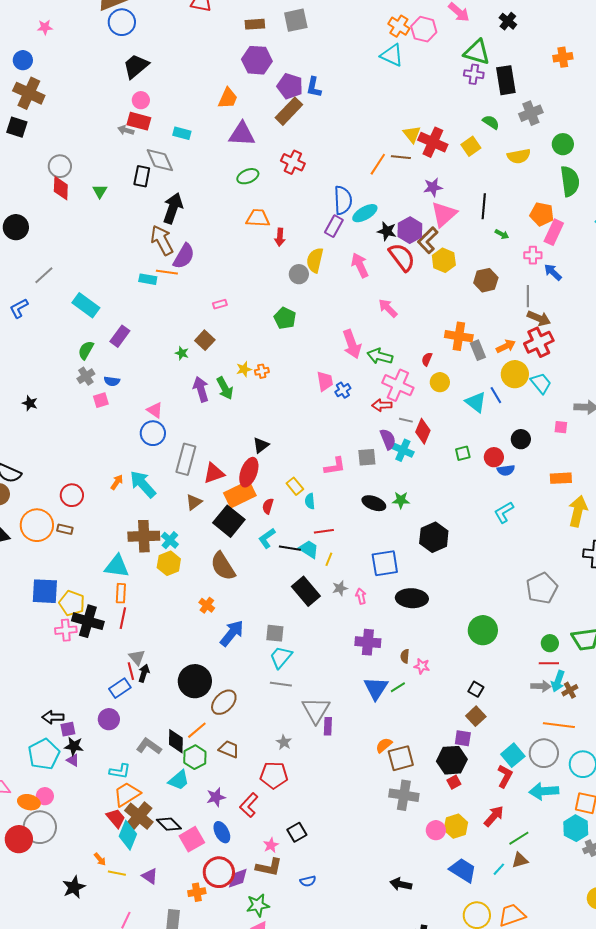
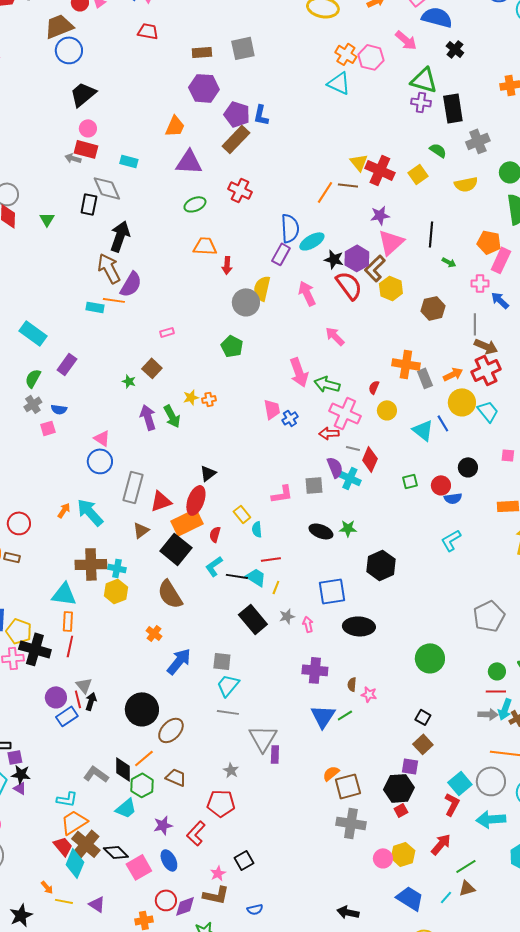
gray circle: (299, 274) -> (246, 302), size x1.4
cyan cross: (170, 540) -> (117, 568), turned -30
purple circle: (109, 719) -> (56, 697), moved
red circle: (219, 872) -> (166, 900), size x0.7

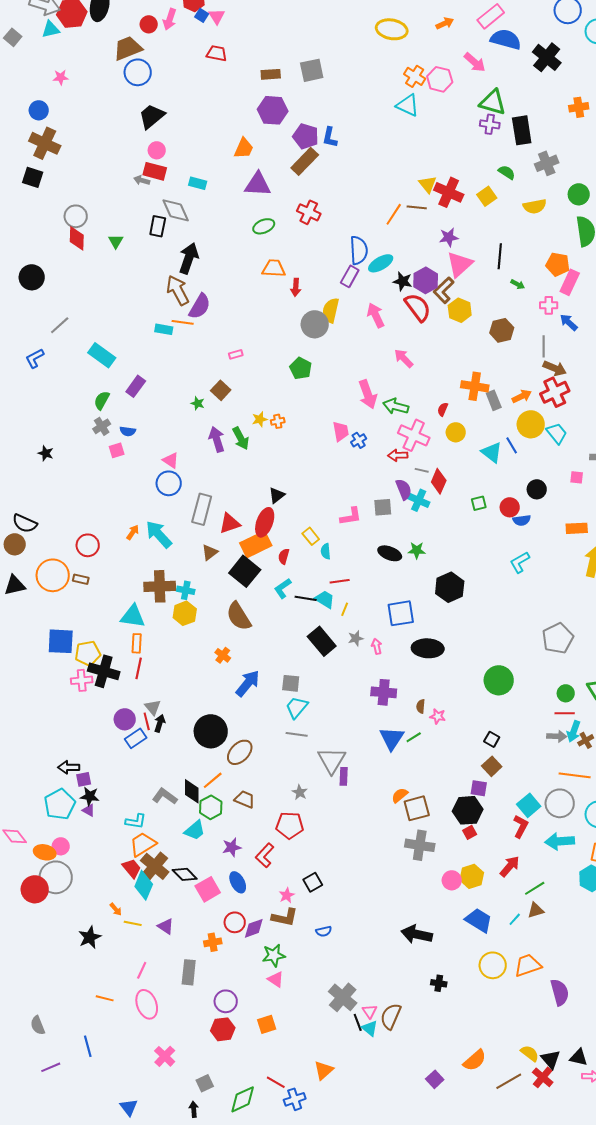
black cross: (455, 49) -> (547, 57), moved, size x1.6
yellow pentagon: (19, 631) -> (88, 653), turned -30
black arrow: (348, 912) -> (417, 934), size x1.4

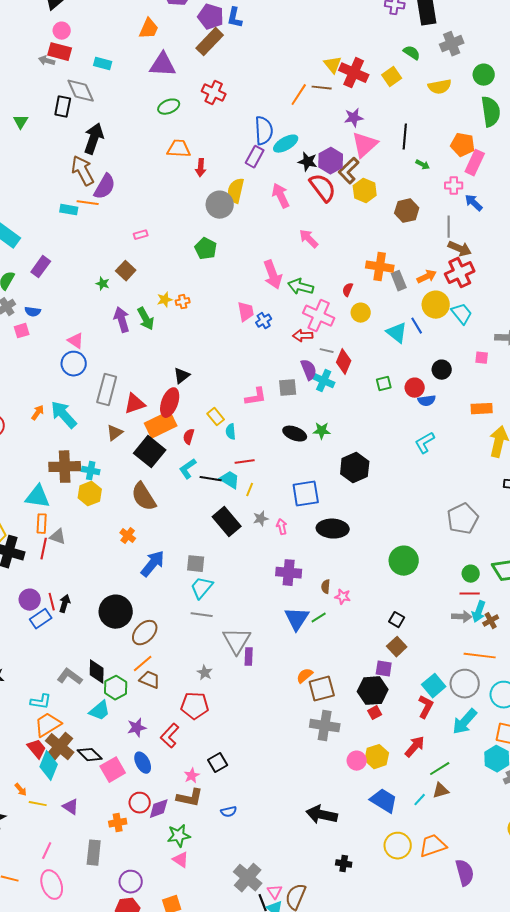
gray triangle: (153, 707) -> (58, 537), moved, turned -30
orange line: (213, 780) -> (143, 664), moved
cyan arrow: (560, 841) -> (465, 722), turned -44

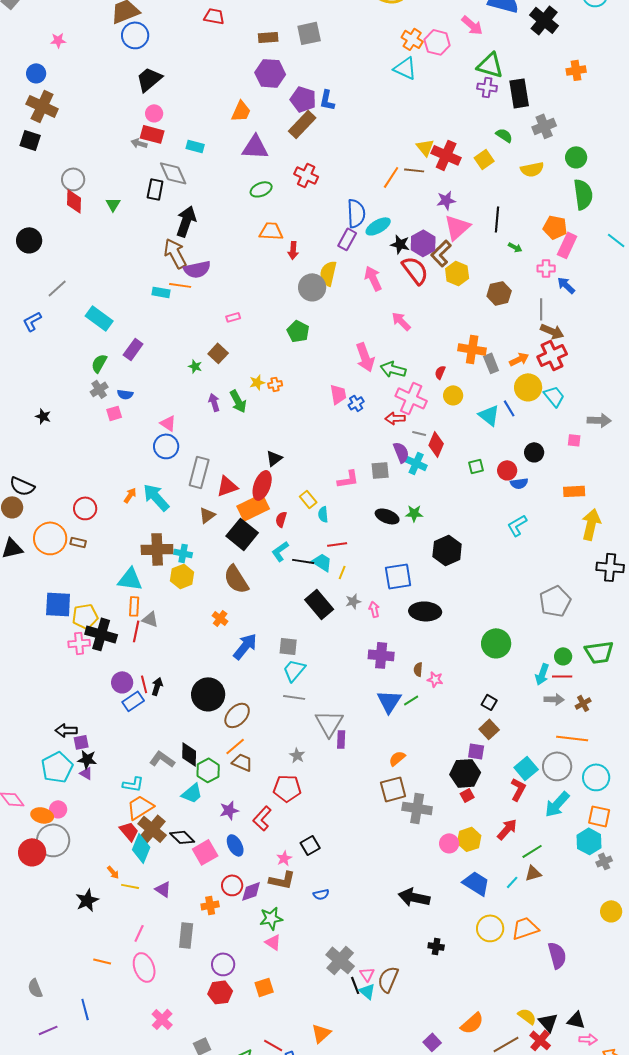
purple semicircle: (105, 187) -> (197, 269), turned 48
purple arrow: (122, 320) -> (214, 402), size x0.7
cyan arrow: (479, 612) -> (542, 674), moved
brown square: (322, 689) -> (393, 789), moved

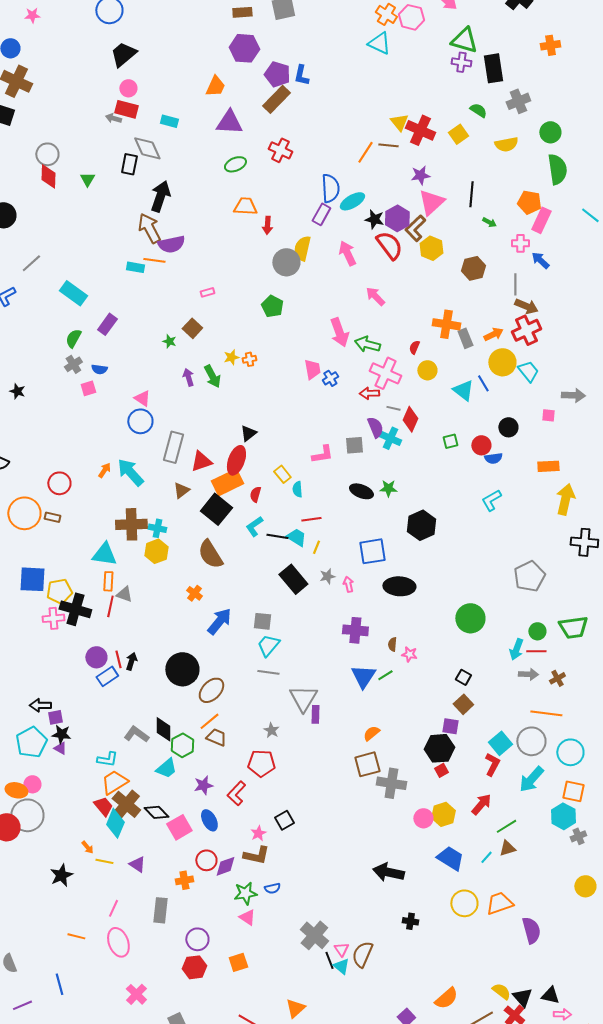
blue semicircle: (321, 894) -> (272, 888), moved

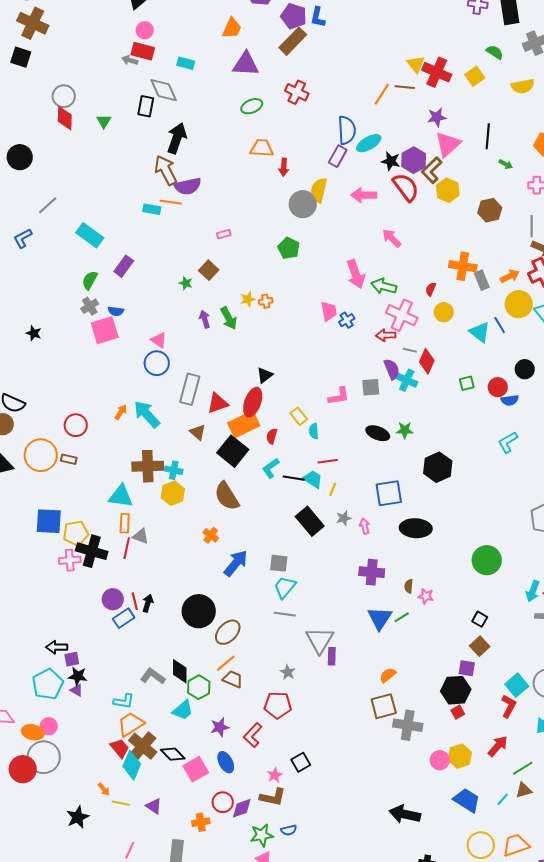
pink arrow: (347, 253) -> (364, 195), turned -65
pink square: (88, 388) -> (105, 330), size x1.8
brown triangle: (181, 490) -> (198, 432), turned -42

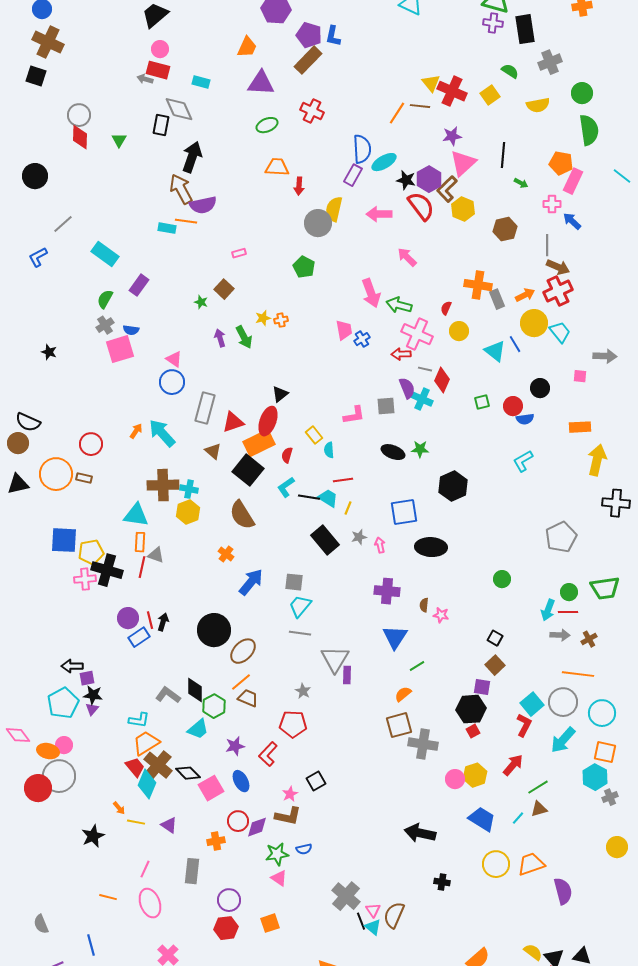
green circle: (487, 560) -> (502, 579), size x0.6
green line: (402, 617) -> (417, 666), moved
purple triangle: (77, 690) -> (92, 709), turned 40

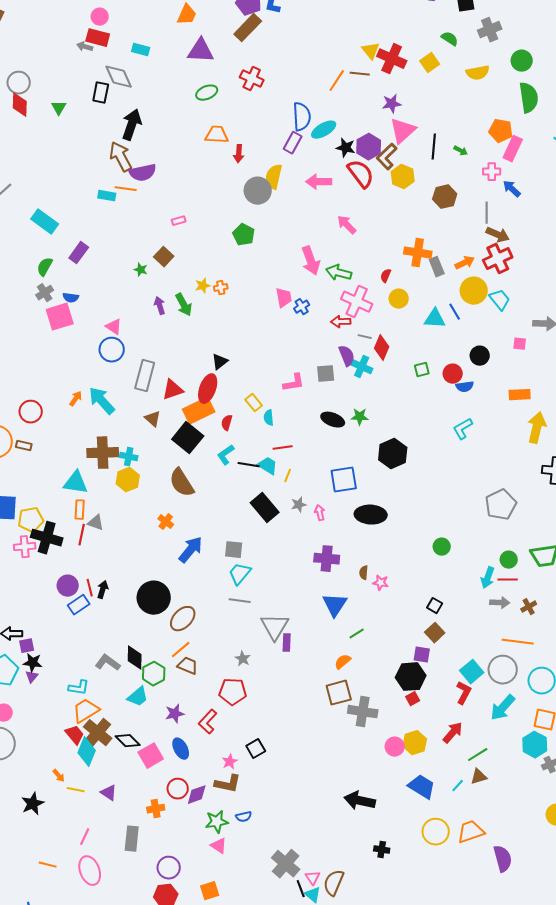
black line: (503, 155) -> (434, 147), moved
cyan triangle: (495, 351) -> (435, 319), turned -35

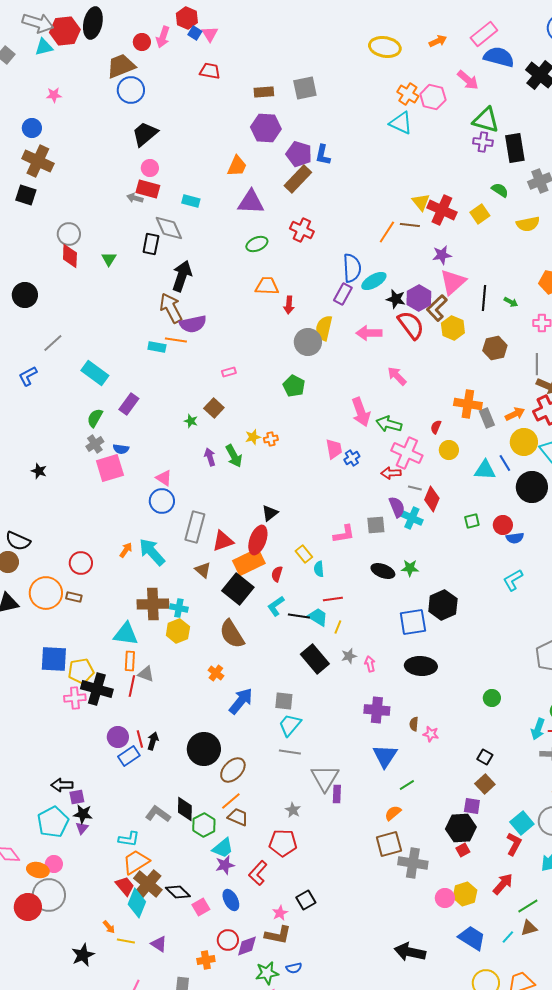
black circle: (480, 356) -> (532, 487), moved, size x1.6
blue square: (344, 480) -> (413, 622), moved
cyan trapezoid: (138, 697) -> (223, 848), moved
pink square: (151, 756) -> (201, 907), size x0.7

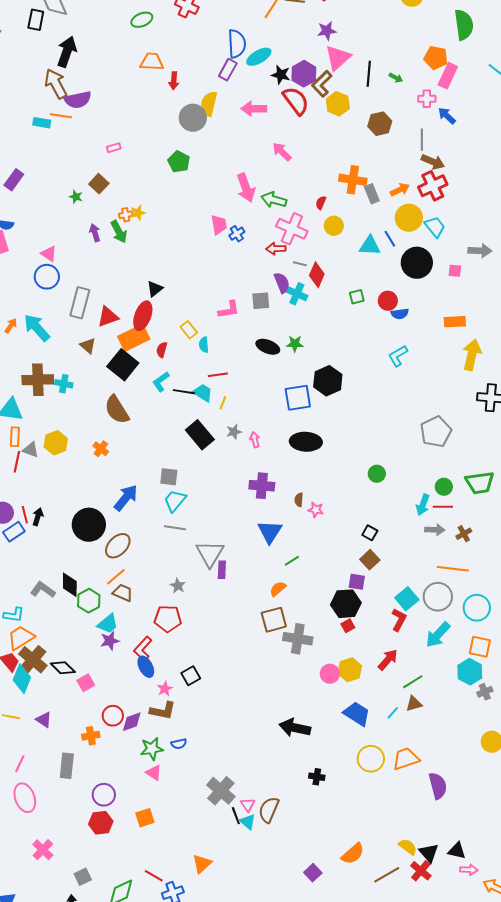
orange cross: (271, 439) -> (126, 215), moved
yellow hexagon: (178, 631) -> (56, 443), moved
blue arrow: (241, 701) -> (126, 498), moved
blue ellipse: (231, 900) -> (146, 667), moved

